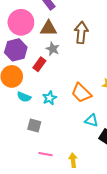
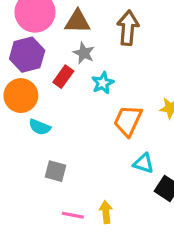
orange trapezoid: (81, 93) -> (128, 121), turned 70
cyan star: (50, 98) -> (103, 83), moved
yellow arrow: (73, 160) -> (106, 212), moved

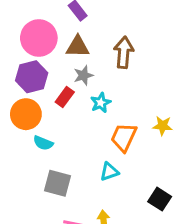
gray star: (84, 53) -> (83, 75), turned 30
cyan triangle: (144, 163) -> (109, 172), moved, turned -36
gray square: (55, 171) -> (58, 183), size x1.4

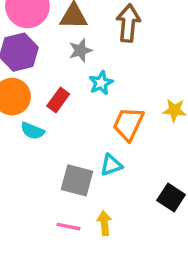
red rectangle: (65, 97) -> (58, 100), moved
gray square: (58, 183) -> (77, 180), moved

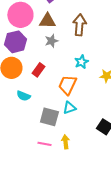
cyan star: (101, 83) -> (81, 62), moved
orange trapezoid: (128, 124) -> (67, 85), moved
cyan semicircle: (33, 131) -> (23, 96), moved

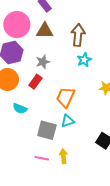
gray star: (51, 41) -> (43, 62), moved
cyan star: (81, 62) -> (84, 60), moved

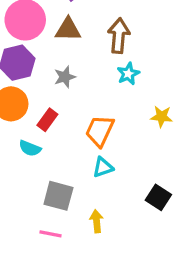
red rectangle: (35, 82) -> (47, 120), moved
gray square: (47, 130) -> (58, 196), moved
pink line: (42, 158) -> (51, 234), moved

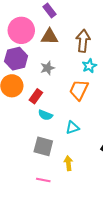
orange trapezoid: (100, 131) -> (79, 90), moved
cyan semicircle: (30, 148) -> (45, 115), moved
pink line: (51, 234) -> (43, 180), moved

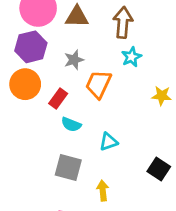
orange trapezoid: (79, 90) -> (98, 84), moved

